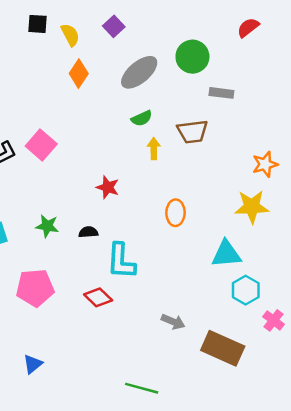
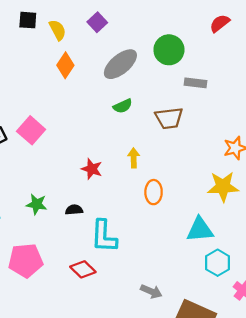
yellow arrow: (154, 149) -> (134, 158), moved

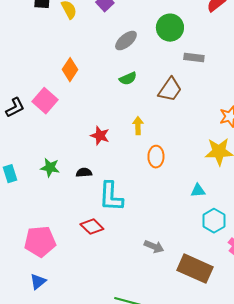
gray ellipse: (120, 64) -> (126, 41), size x0.7
orange diamond: (65, 65) -> (70, 70), moved
brown trapezoid: (169, 118) -> (170, 90), turned -48
cyan triangle: (200, 230) -> (198, 191), size x0.6
pink pentagon: (26, 260) -> (40, 242), moved

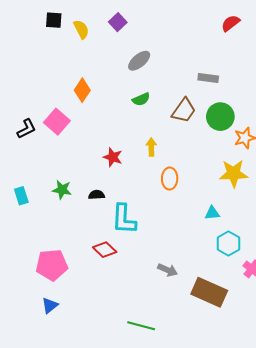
green circle: (170, 28) -> (220, 117), moved

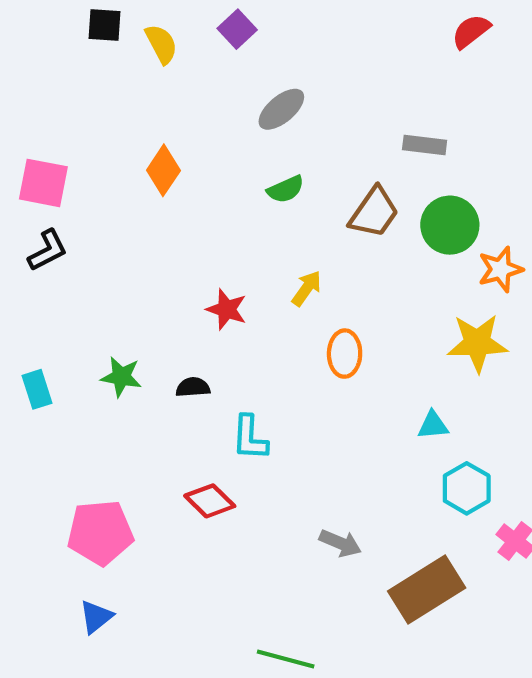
pink square: (57, 122) -> (43, 183), moved, turned -30
yellow arrow: (151, 147) -> (307, 288), turned 36
cyan L-shape: (124, 219) -> (250, 438), size x0.7
brown rectangle: (209, 292) -> (427, 589), turned -56

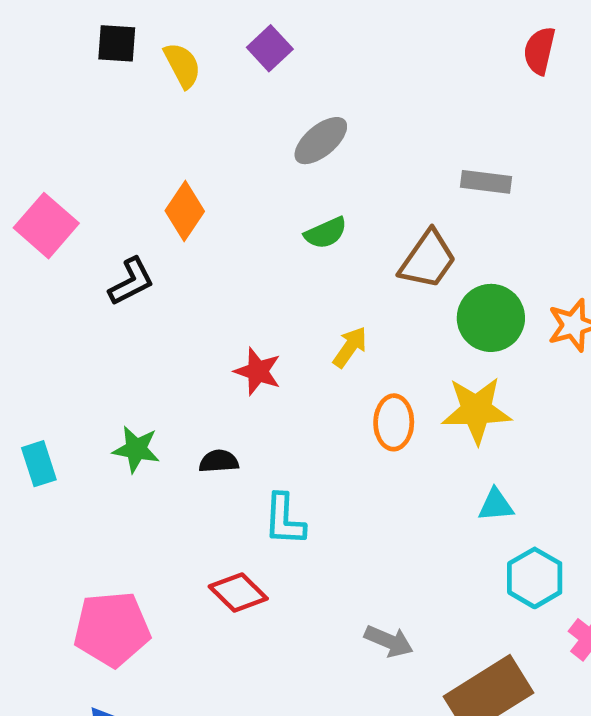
red semicircle: (471, 31) -> (539, 51), turned -39
pink square: (43, 183) -> (46, 226), turned 30
green circle: (450, 225) -> (491, 318), moved
black L-shape: (48, 250) -> (131, 281), moved
yellow star: (477, 343) -> (476, 410), moved

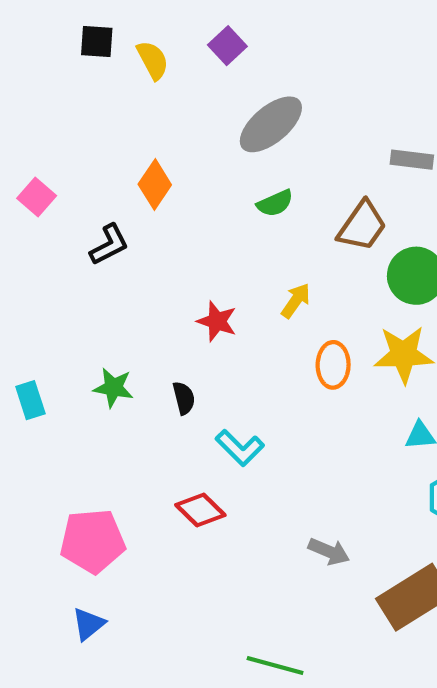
gray ellipse: (321, 141) -> (271, 124), size x1.4
pink square: (46, 226) -> (37, 197), size x0.7
black semicircle: (219, 461) -> (184, 398), turned 80
cyan L-shape: (284, 520) -> (240, 448), turned -48

